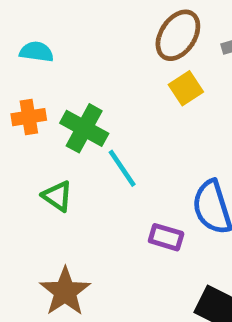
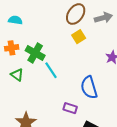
green triangle: (57, 196) -> (17, 75), moved
purple rectangle: (166, 237) -> (70, 108), moved

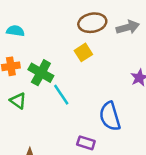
brown ellipse: (76, 14) -> (92, 23), turned 45
yellow square: (79, 37) -> (83, 52), moved

